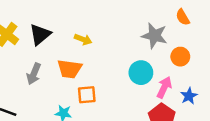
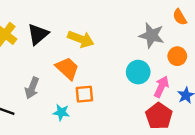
yellow arrow: (83, 39) -> (81, 39), size x1.5
orange trapezoid: (70, 69) -> (67, 68), turned -145
gray arrow: (34, 74) -> (32, 88), moved

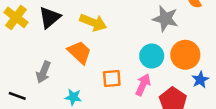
orange circle: (177, 56) -> (185, 55), moved, size x1.5
pink arrow: (161, 87) -> (143, 85), moved
orange square: (84, 94) -> (112, 78), moved

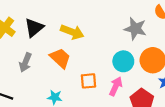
gray arrow: (43, 72) -> (25, 62), moved

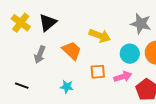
yellow arrow: (72, 32) -> (100, 36), moved
pink arrow: (116, 86) -> (123, 77), turned 48

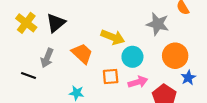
cyan circle: (130, 54) -> (132, 57), moved
black line: (22, 86) -> (28, 75), moved

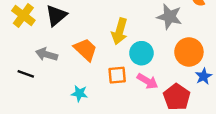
yellow arrow: (113, 37) -> (120, 31), turned 85
gray arrow: (47, 58) -> (46, 54), turned 84
pink arrow: (138, 82) -> (148, 81), turned 48

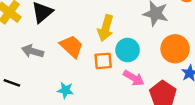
black line: (26, 74) -> (12, 83), moved
orange square: (117, 75) -> (103, 61), moved

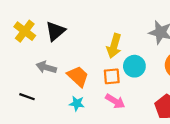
orange trapezoid: (72, 46) -> (78, 76), moved
pink arrow: (134, 78) -> (115, 101), moved

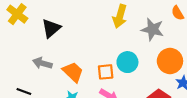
yellow cross: (25, 31) -> (17, 14), moved
yellow arrow: (114, 46) -> (120, 16), moved

